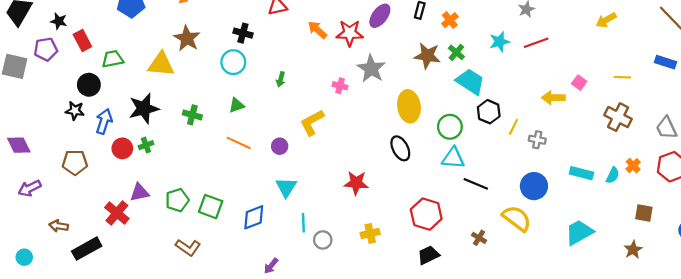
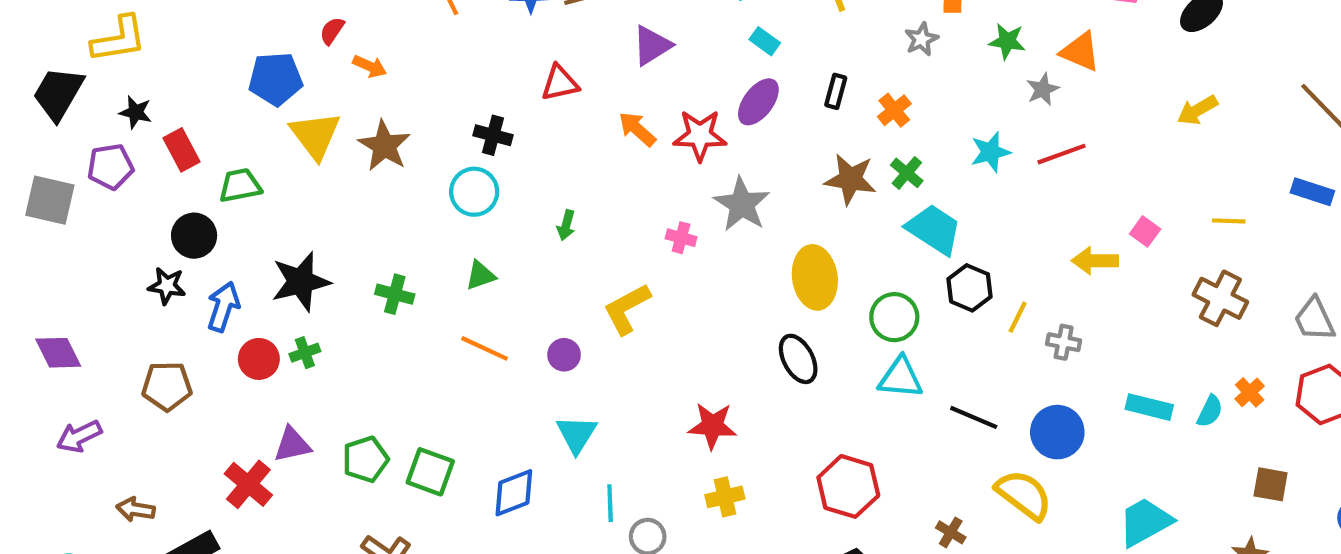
yellow triangle: (161, 64) -> (315, 135), moved, turned 48
black line: (476, 184) -> (974, 417), moved
yellow cross: (370, 233) -> (725, 497), moved

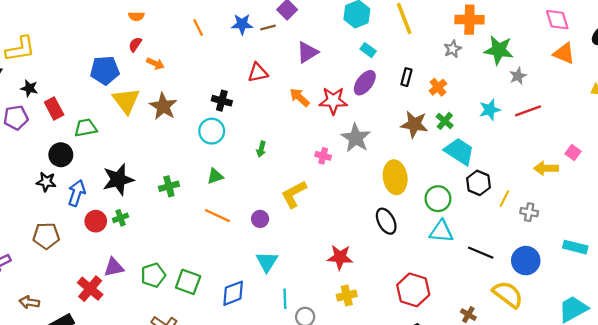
green star: (1007, 41) -> (499, 50), size x1.5
orange triangle: (1080, 52) -> (564, 53), moved
green cross: (395, 294) -> (169, 186), turned -30

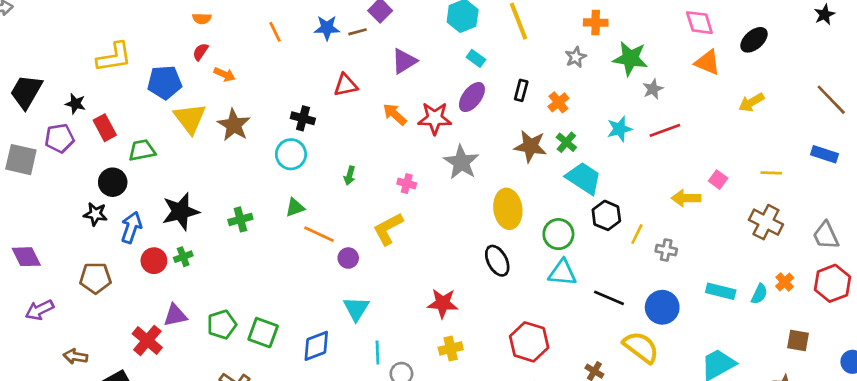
orange cross: (469, 20) -> (596, 23), size x0.7
yellow L-shape: (20, 49) -> (114, 57), moved
pink cross: (323, 156) -> (407, 184), moved
orange line: (217, 216) -> (319, 234), moved

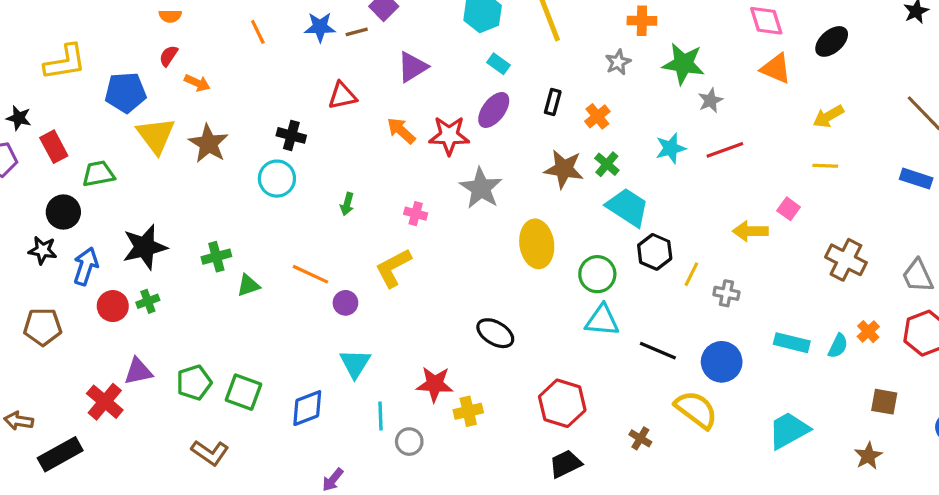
yellow line: (771, 173) -> (825, 166), moved
green triangle: (295, 207) -> (248, 285), moved
black ellipse: (497, 261) -> (495, 333), moved, turned -32
red star: (443, 303) -> (435, 384), moved

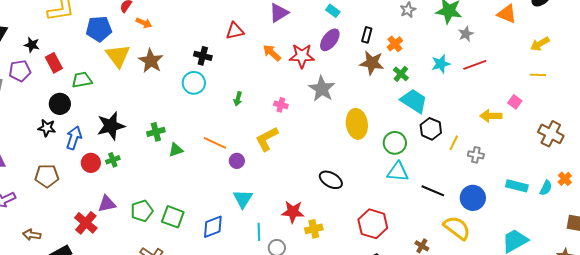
brown star: (564, 169) -> (372, 63), moved

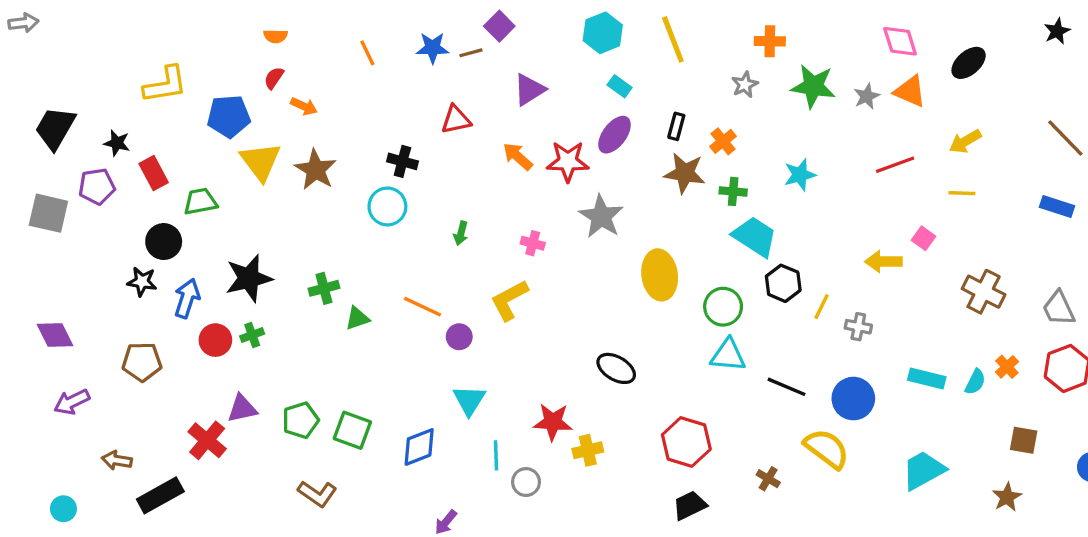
gray star: (466, 34) -> (867, 96), moved
red line: (475, 65) -> (895, 165), moved
green cross: (401, 74) -> (733, 191), turned -35

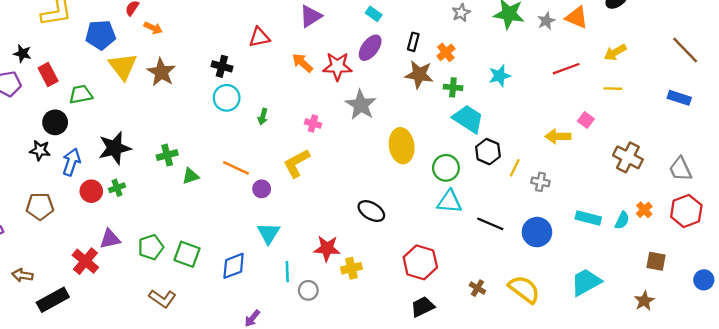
cyan circle: (387, 206) -> (227, 98), moved
yellow semicircle: (827, 449) -> (524, 289), moved

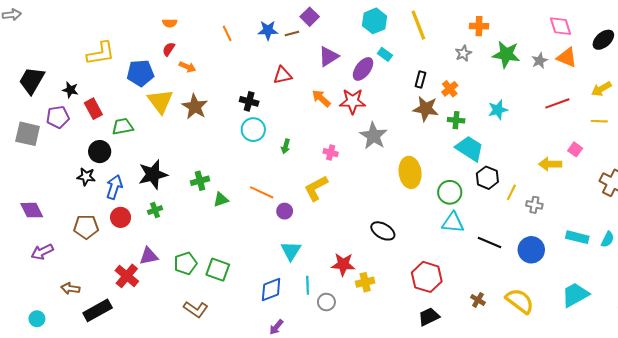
purple ellipse: (370, 48) -> (363, 69), moved
red circle: (91, 191) -> (121, 217), moved
blue diamond: (234, 266) -> (271, 289), moved

